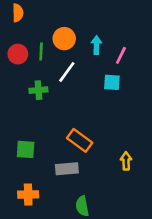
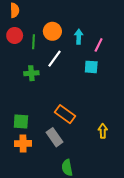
red circle: (18, 54) -> (15, 35), moved
gray rectangle: (67, 169) -> (55, 137), turned 60
orange cross: (28, 195) -> (23, 144), moved

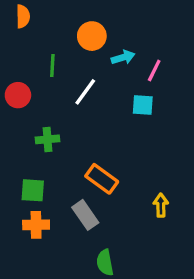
orange circle: (52, 31) -> (92, 36), moved
red circle: (15, 35) -> (18, 95), moved
cyan arrow: (79, 37) -> (123, 57), turned 72
green cross: (31, 73) -> (48, 139), moved

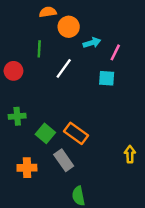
orange semicircle: (23, 16) -> (48, 12), moved, turned -98
green cross: (48, 139) -> (17, 116), moved
green square: (33, 190) -> (45, 133), moved, turned 36
yellow arrow: (161, 205) -> (130, 154), moved

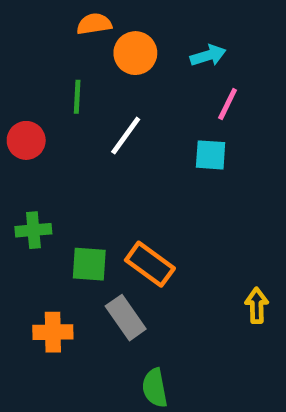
cyan arrow: (92, 43) -> (208, 55), moved
green square: (45, 133) -> (89, 264), turned -36

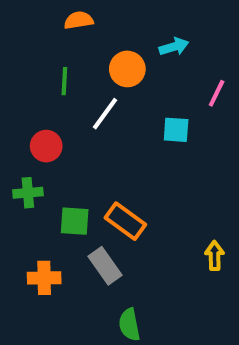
orange circle: (135, 53) -> (127, 69), moved
pink line: (228, 104) -> (217, 93), moved
red circle: (26, 140) -> (46, 146), moved

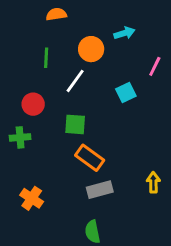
cyan square: (176, 130) -> (126, 93), turned -30
green square: (75, 221) -> (75, 124), moved
gray rectangle: (105, 266) -> (100, 190), moved, turned -70
orange cross: (44, 278) -> (32, 198), turned 35

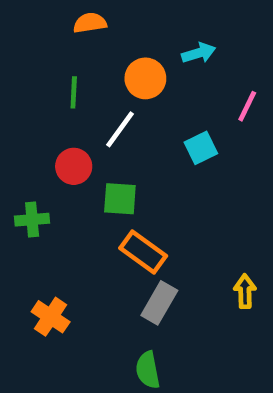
red circle: (33, 104) -> (74, 166), moved
gray rectangle: (100, 190) -> (159, 303), turned -45

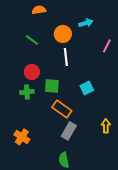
green line: (74, 92) -> (32, 40), turned -56
white line: (120, 129) -> (66, 57), moved, turned -42
cyan square: (201, 148) -> (87, 88), moved
green cross: (32, 220) -> (27, 92), moved

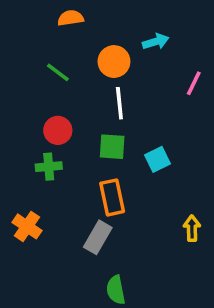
green square: (52, 86) -> (112, 147), moved
orange rectangle: (62, 109) -> (112, 197), turned 42
gray rectangle: (69, 131) -> (98, 237), moved
orange cross: (22, 137) -> (27, 226), moved

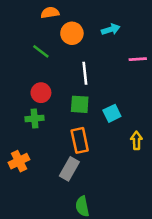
orange circle: (114, 62) -> (72, 33), moved
pink line: (194, 83) -> (138, 59), turned 60
orange cross: (27, 226) -> (19, 161), turned 30
yellow arrow: (192, 228) -> (137, 140), moved

